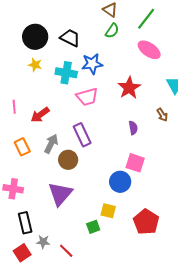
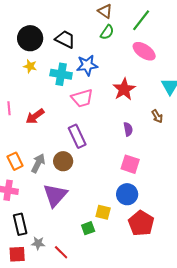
gray arrow: (51, 144) -> (38, 163), moved
orange rectangle: (22, 147) -> (15, 161), moved
blue circle: (120, 182) -> (127, 194), moved
red square: (22, 253) -> (17, 254), turned 30

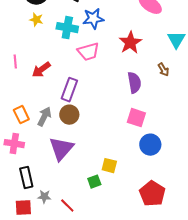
purple semicircle: (128, 129) -> (134, 83), size x1.5
purple rectangle: (77, 136) -> (69, 90), moved, turned 45
blue circle: (127, 194) -> (150, 145), moved
red pentagon: (141, 223) -> (152, 194), moved

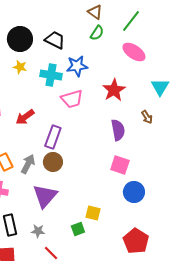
gray star: (44, 197) -> (38, 231), moved

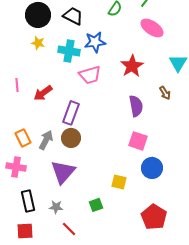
yellow square: (93, 213) -> (119, 182), moved

